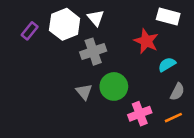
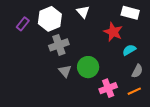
white triangle: (96, 18) -> (83, 12), moved
gray cross: (93, 52) -> (59, 45), moved

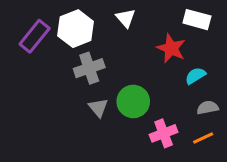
purple rectangle: (23, 24) -> (35, 36), size x1.5
gray semicircle: (137, 71) -> (208, 108), turned -128

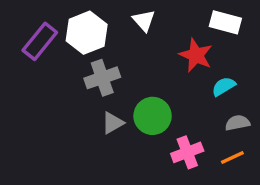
gray triangle: (98, 108) -> (113, 123), turned 40

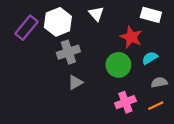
green circle: (153, 116) -> (118, 65), moved

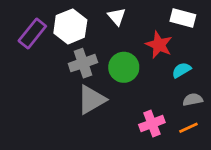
green circle: (118, 65) -> (124, 67), moved
gray triangle: (75, 82) -> (91, 100), size x1.6

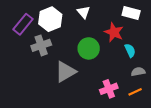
gray cross: (83, 63) -> (41, 45), moved
cyan semicircle: (181, 70) -> (130, 50), turned 96

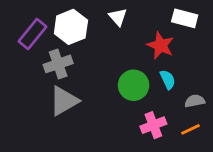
green circle: (89, 48) -> (134, 85), moved
cyan semicircle: (130, 50) -> (168, 80), moved
gray triangle: (65, 72) -> (64, 101), moved

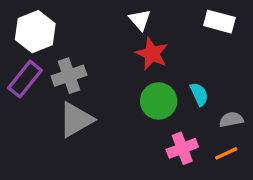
white hexagon: (71, 27) -> (35, 32), moved
purple rectangle: (33, 34) -> (25, 79), moved
red star: (161, 45) -> (152, 54), moved

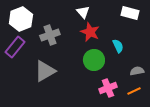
gray cross: (69, 76) -> (50, 35), moved
cyan semicircle: (199, 94) -> (118, 46), moved

